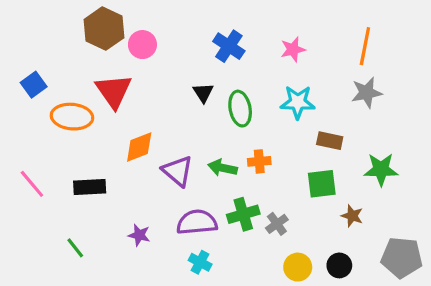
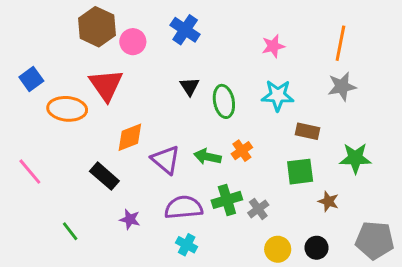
blue cross: (229, 46) -> (185, 30), moved
orange cross: (259, 161) -> (242, 151), turned -30
black rectangle: (90, 187) -> (104, 176), moved, turned 44

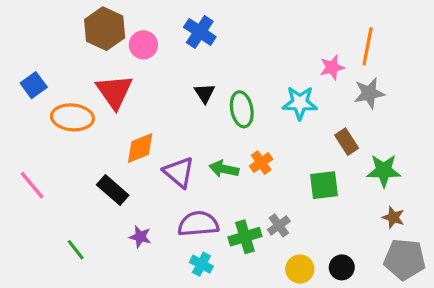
pink star: (273, 46) -> (332, 67), moved
brown rectangle: (308, 131) -> (347, 142), moved, turned 45
green cross: (227, 200) -> (245, 237), moved
brown star: (328, 201) -> (393, 217), moved

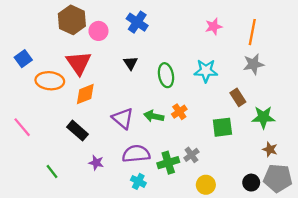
pink star: (332, 67) -> (214, 27), moved
black triangle: (205, 93) -> (131, 63), moved
orange diamond: (140, 148) -> (85, 94), moved
black circle: (342, 267) -> (251, 183), moved

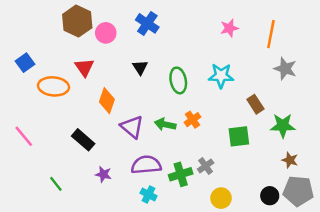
red triangle: (79, 63) -> (84, 67), size x0.7
gray star: (253, 64) -> (285, 69), moved, turned 30
orange diamond: (85, 94) -> (107, 101), moved, turned -50

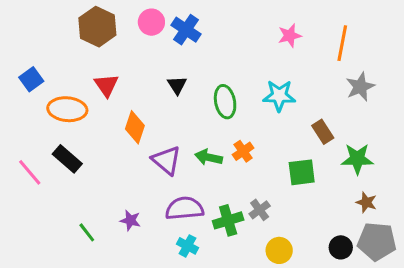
pink circle: (106, 33) -> (151, 22), moved
gray star: (285, 69) -> (360, 87), turned 30
black rectangle: (83, 140) -> (67, 159), moved
green line: (56, 184) -> (87, 232), moved

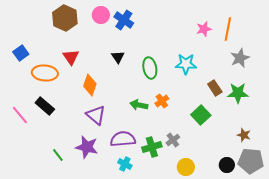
pink star: (290, 36) -> (204, 29), moved
green star: (357, 159) -> (238, 93), moved
purple triangle: (166, 160) -> (96, 115), moved
green square: (302, 172) -> (201, 115), turned -36
purple star: (130, 220) -> (87, 147), size x1.6

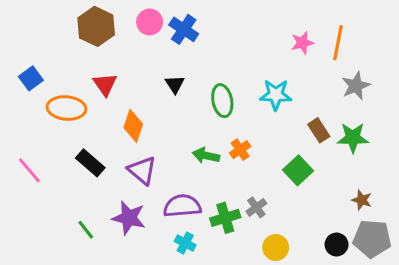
black rectangle: (45, 106) -> (90, 163), moved

